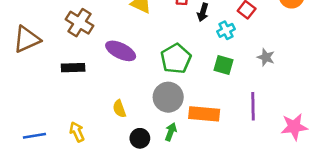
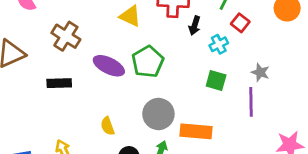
green pentagon: (176, 59) -> (148, 62), moved
purple line: (253, 106) -> (251, 102), moved

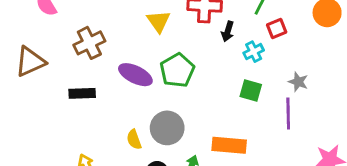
yellow triangle: (130, 16) -> (159, 21), turned 30
red square: (240, 23) -> (277, 29), turned 30
brown cross: (66, 36) -> (89, 43), turned 32
gray circle: (158, 114) -> (167, 128), moved

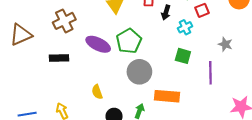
gray star: (298, 82) -> (225, 44), moved
gray circle: (167, 128) -> (139, 72), moved

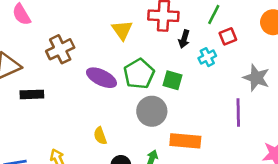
gray star: (225, 44) -> (256, 78), size x1.5
green square: (183, 56) -> (172, 80), moved
black rectangle: (59, 58) -> (32, 94), moved

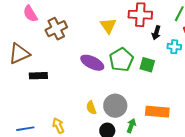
brown cross: (60, 49) -> (56, 29), moved
cyan cross: (207, 57) -> (174, 47), turned 32
gray circle: (152, 111) -> (115, 106), moved

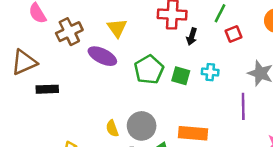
yellow triangle: (108, 26) -> (117, 28), moved
cyan cross: (174, 47) -> (210, 72), moved
purple ellipse: (92, 63) -> (102, 56), moved

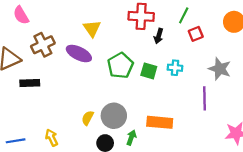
brown cross: (69, 32) -> (43, 45), moved
yellow semicircle: (112, 128) -> (88, 118), turned 48

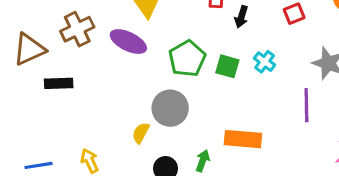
cyan cross: (175, 68) -> (265, 62), turned 32
gray circle: (114, 116) -> (170, 108), moved

